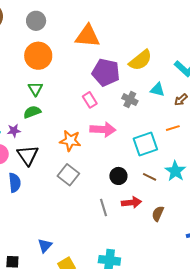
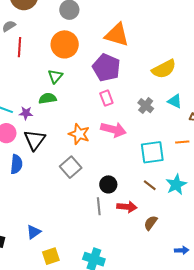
purple pentagon: (106, 72) -> (106, 68), moved
black circle: (118, 176) -> (108, 184), moved

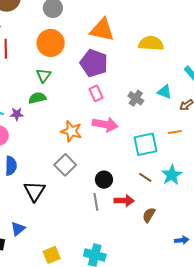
yellow semicircle: (164, 69) -> (151, 43), moved, turned -145
black triangle: (35, 140) -> (35, 191), moved
blue triangle: (34, 232) -> (18, 229), moved

